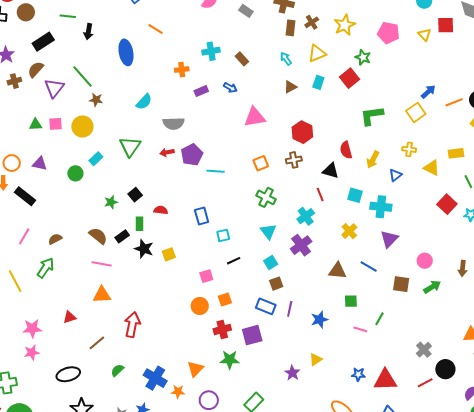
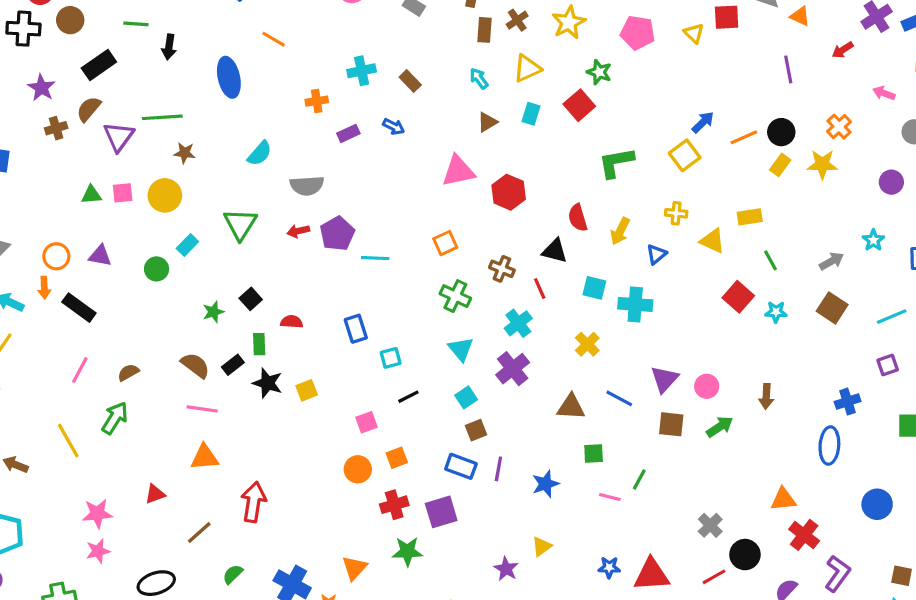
green line: (83, 76) -> (162, 117), turned -50
pink triangle: (255, 117) -> (458, 171), moved
brown cross: (294, 160) -> (502, 269), moved, turned 35
purple triangle: (389, 239) -> (664, 379), moved

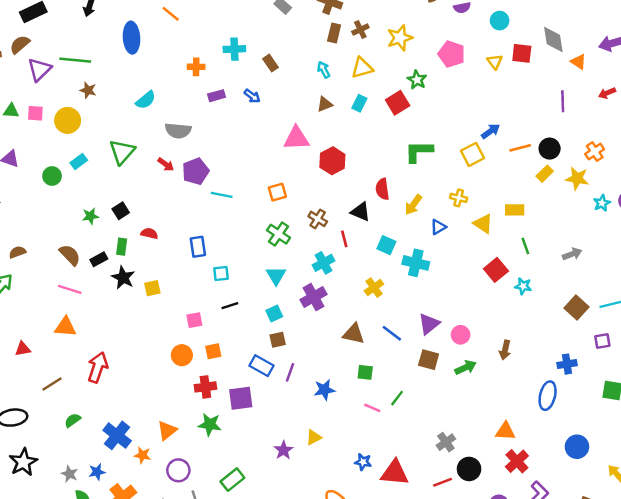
red arrow: (298, 231) -> (166, 164), turned -140
cyan star: (873, 240) -> (602, 203), moved
brown square: (832, 308) -> (577, 308), moved

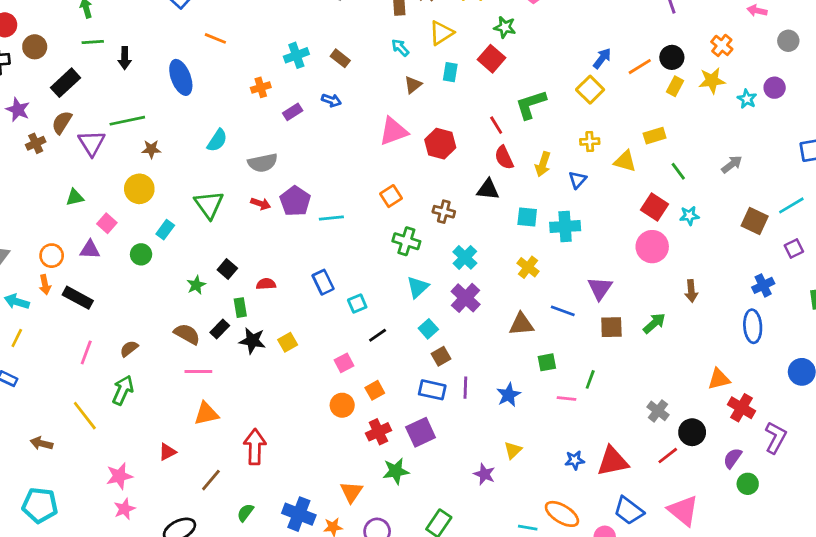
pink square: (35, 113) -> (107, 223), moved, turned -35
red line: (344, 239) -> (496, 125), moved
cyan triangle: (276, 276) -> (418, 287), turned 35
pink circle: (461, 335) -> (652, 247), moved, size x1.5

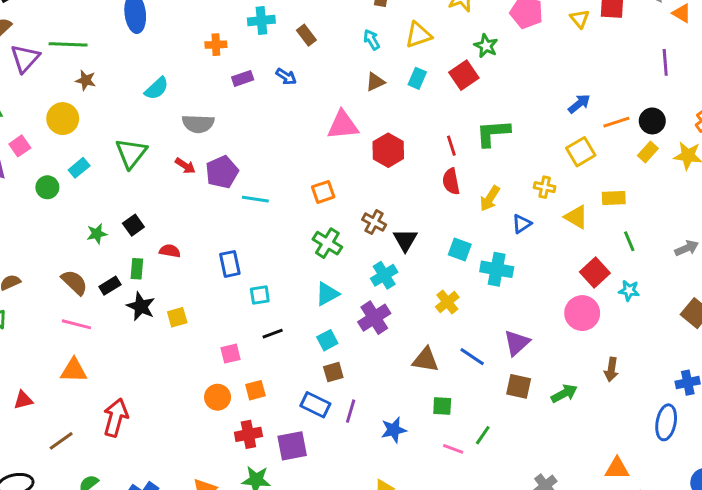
yellow square: (590, 90) -> (581, 152), moved
black triangle: (488, 189) -> (405, 240), moved, turned 40

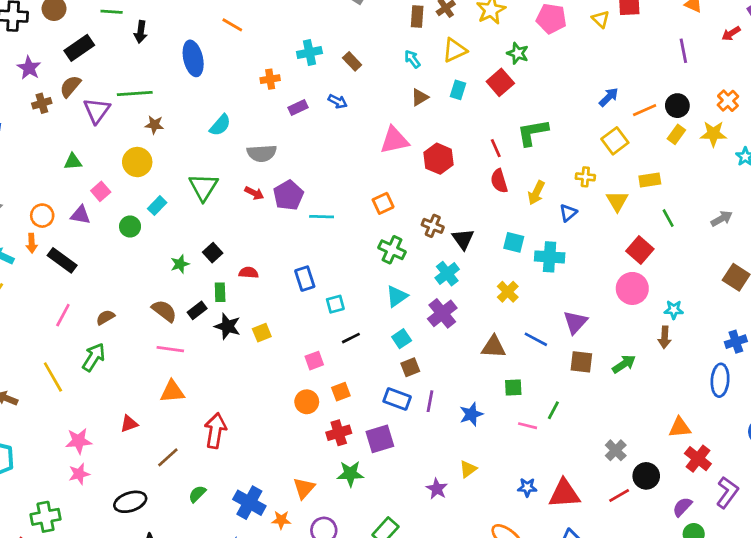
yellow triangle: (576, 217) -> (617, 201), turned 35
cyan star: (629, 291) -> (674, 310), moved

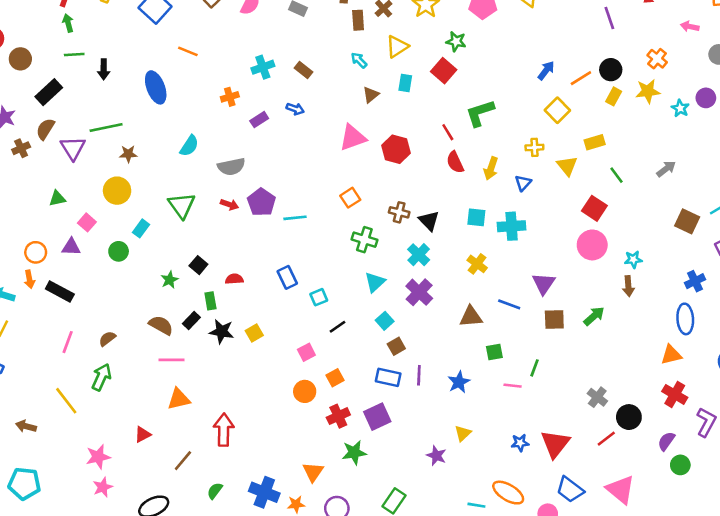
orange triangle: (680, 427) -> (671, 355), moved
red triangle: (564, 494) -> (555, 444), turned -40

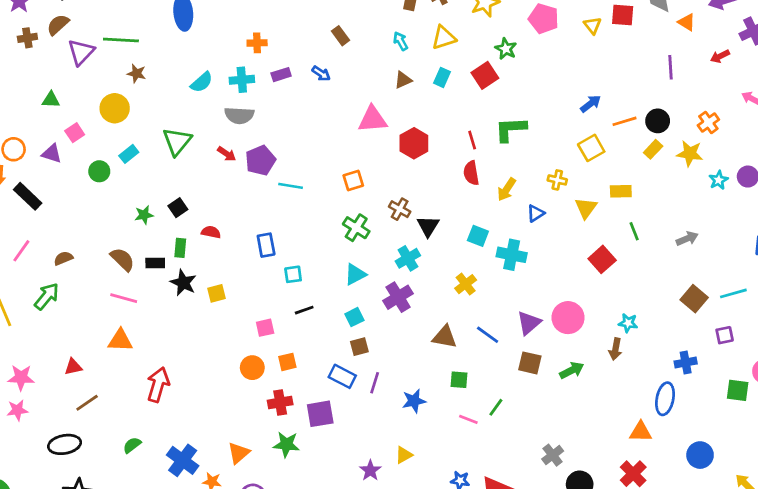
cyan cross: (263, 67) -> (242, 80), moved
pink circle: (592, 245) -> (568, 318), moved
black rectangle: (191, 321) -> (155, 263), turned 30
brown line: (183, 461) -> (87, 403), moved

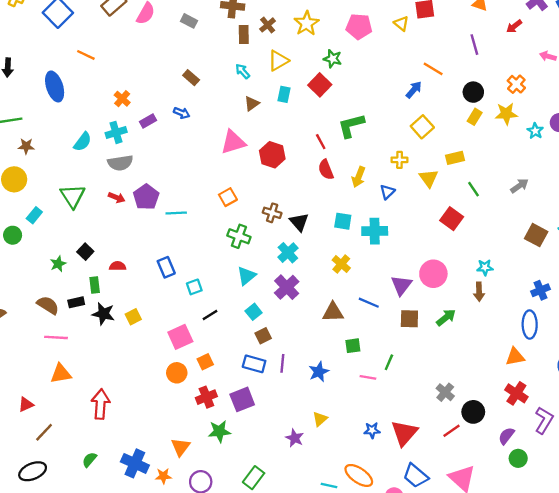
orange cross: (257, 43) -> (122, 99), turned -35
orange line: (624, 121) -> (433, 69), moved, turned 60
pink square: (265, 328) -> (180, 337), size x1.5

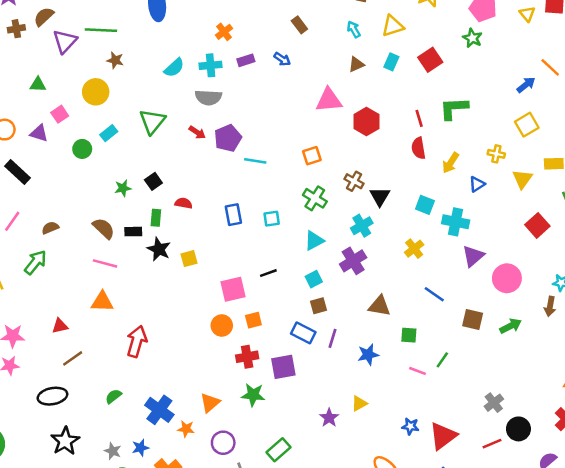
green star: (333, 59) -> (472, 38), moved
purple triangle: (401, 285) -> (473, 256), moved
cyan square: (194, 287) -> (272, 219), moved
brown triangle: (333, 312) -> (379, 306), moved

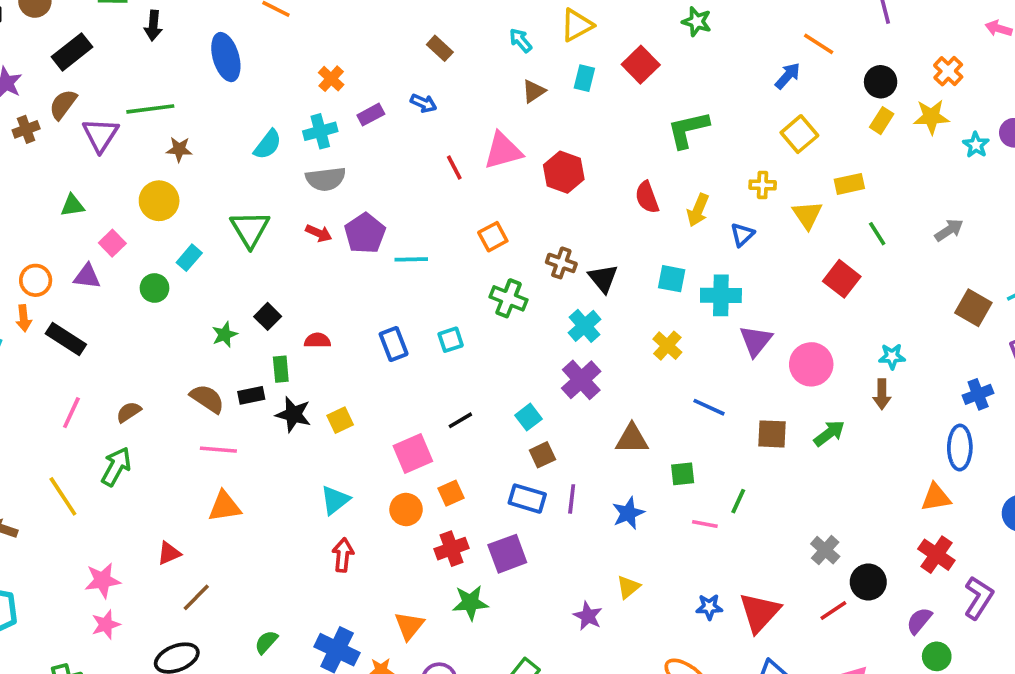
red line: (419, 118) -> (454, 167), moved
cyan triangle: (314, 241) -> (335, 500), moved
red arrow: (137, 341) -> (343, 555), moved, size x0.7

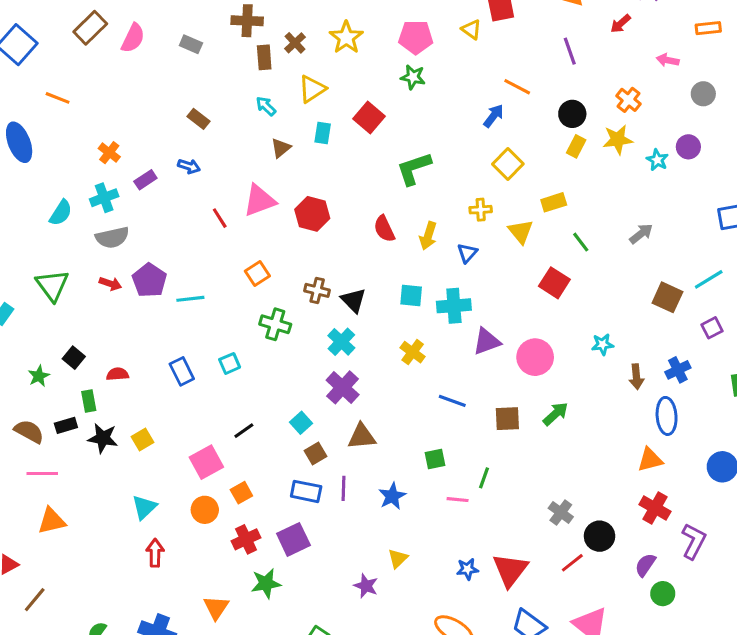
purple triangle: (756, 341) -> (487, 341), turned 36
brown arrow: (882, 394) -> (636, 377), moved
brown triangle: (632, 439) -> (362, 436), moved

